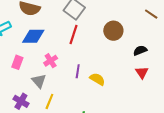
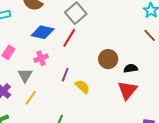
brown circle: (113, 31) -> (108, 59), moved
blue diamond: (33, 36) -> (43, 32), moved
red triangle: (142, 72) -> (127, 90), size x1.5

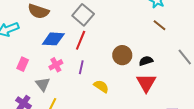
purple line: (65, 75) -> (81, 67), moved

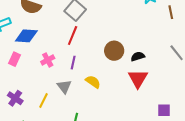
brown line: (159, 25) -> (171, 12), moved, turned 40
blue diamond: (53, 39) -> (26, 36), moved
gray triangle: (43, 84) -> (64, 87), moved

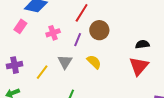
brown circle: (114, 51) -> (99, 30), moved
purple cross: (15, 98) -> (15, 65), turned 35

